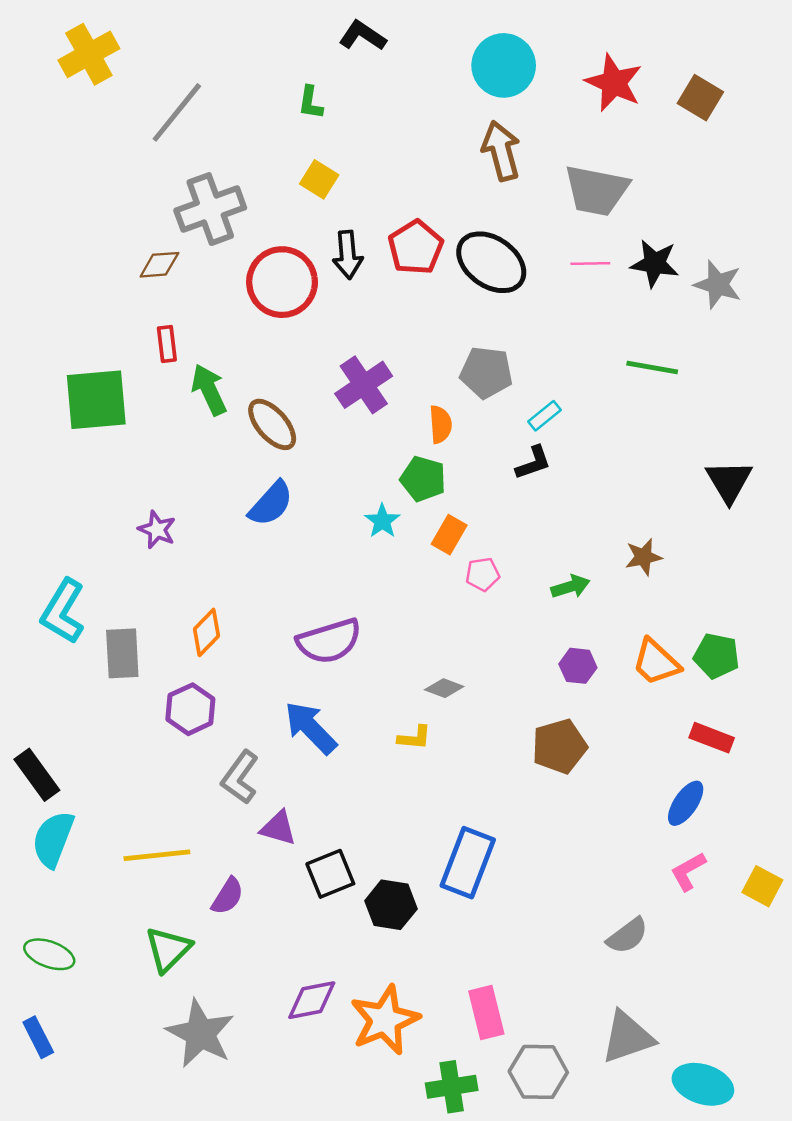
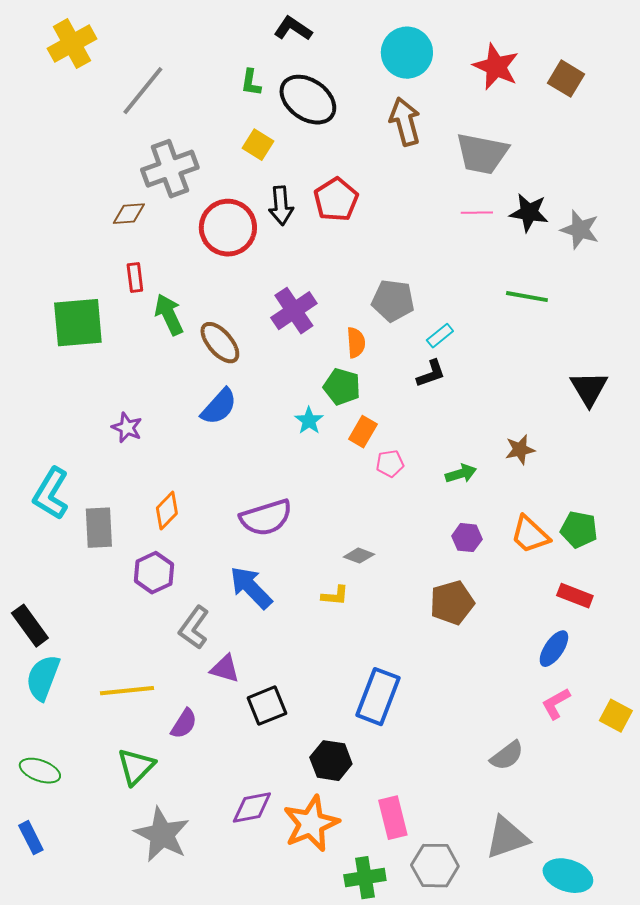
black ellipse: (491, 262) -> (308, 100), moved
black hexagon: (391, 905) -> (331, 761), moved

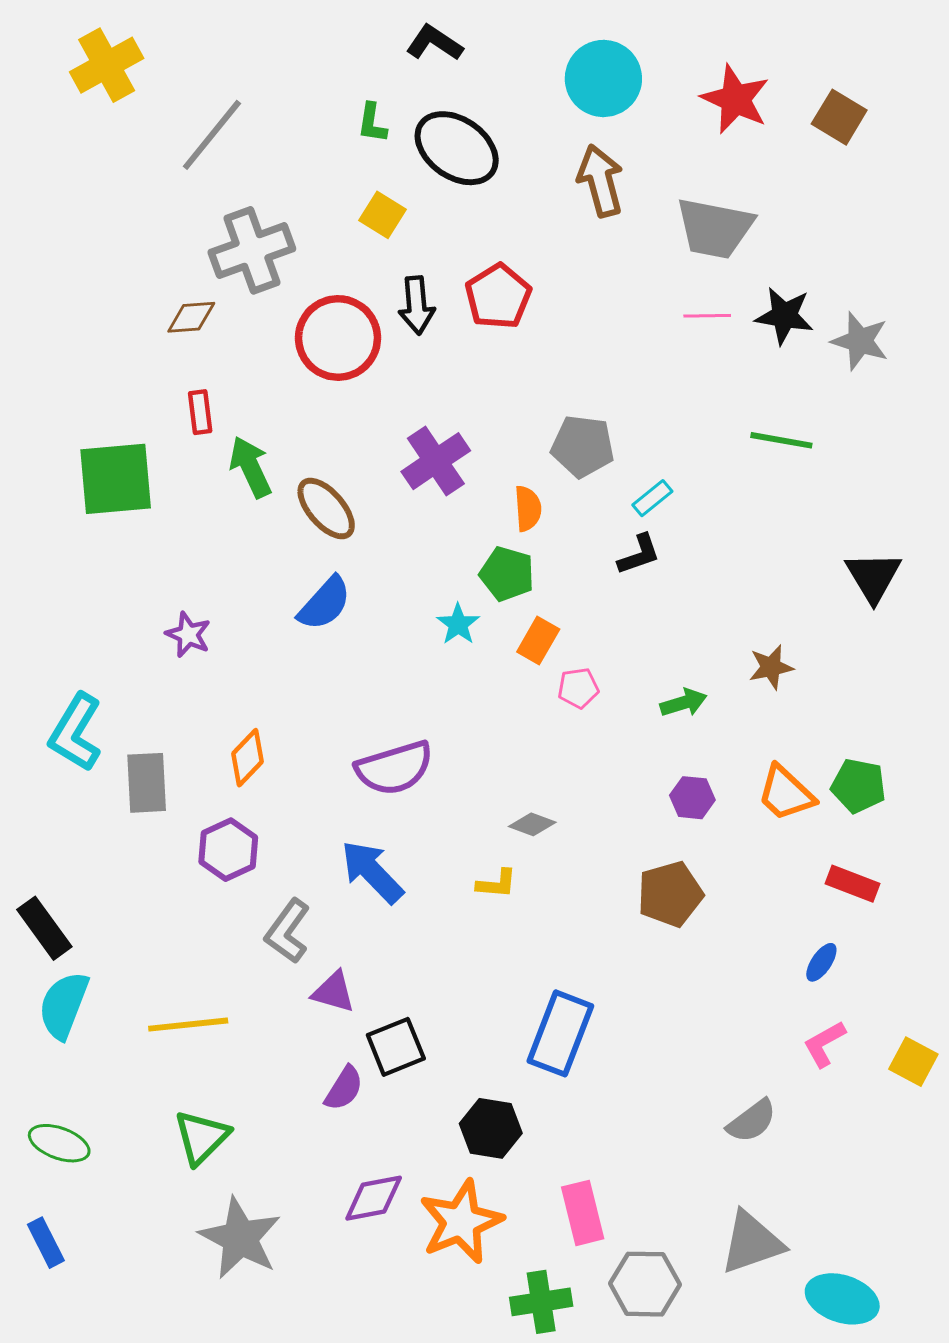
blue ellipse: (554, 649) -> (821, 962), size x0.7
purple semicircle: (184, 724) -> (344, 1088), moved

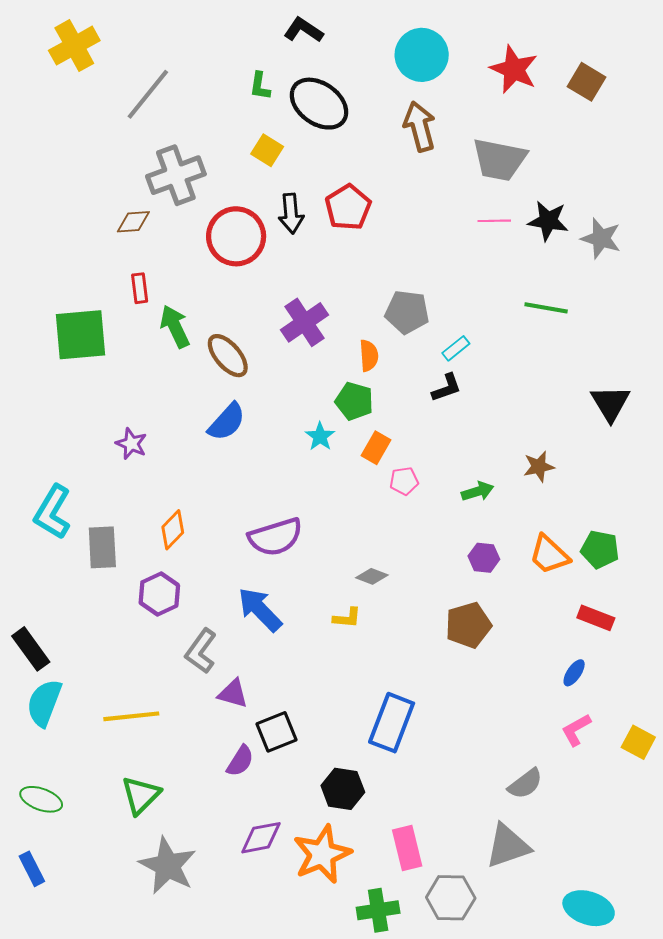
gray triangle: (752, 1243) -> (508, 846), moved

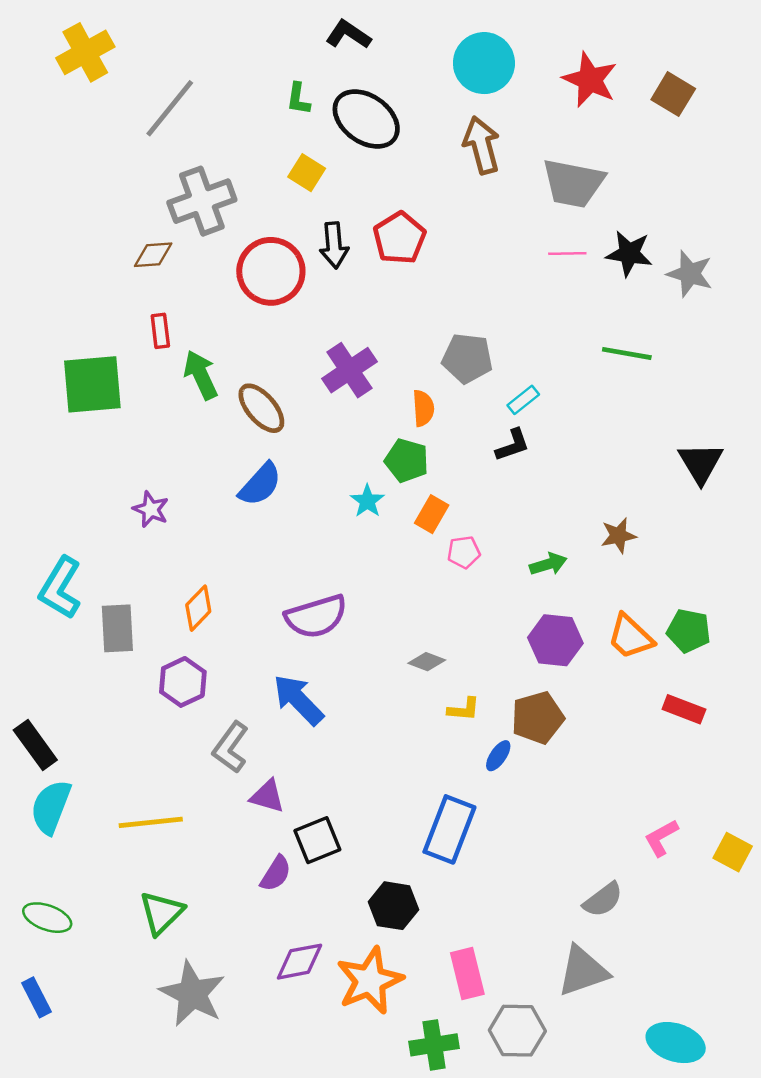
purple hexagon: (484, 558) -> (555, 640), size x1.5
yellow L-shape: (347, 618) -> (464, 709), moved
blue ellipse: (574, 673) -> (498, 756), moved

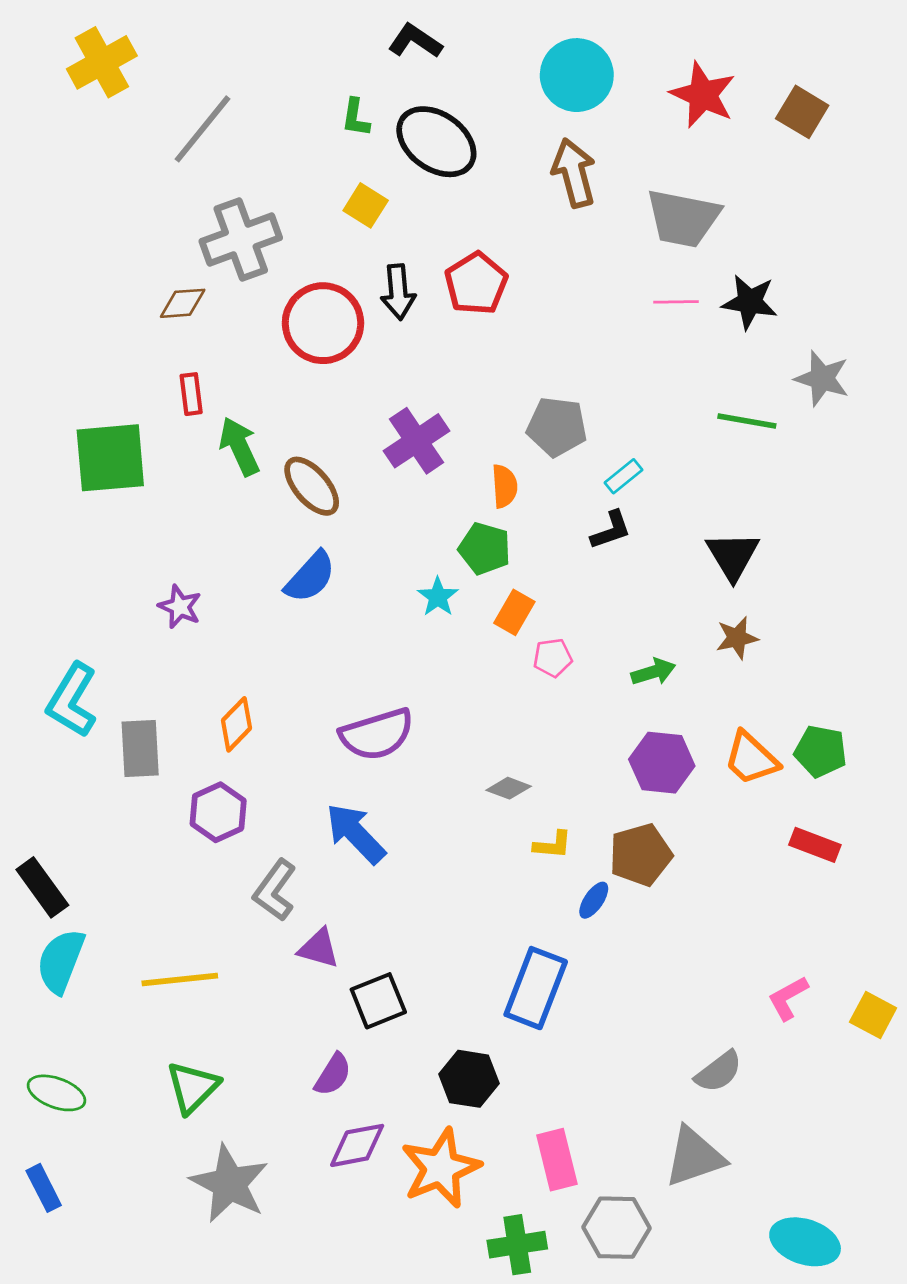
gray star: (690, 274) -> (822, 378), moved
black triangle: (701, 463) -> (733, 556), moved
purple semicircle: (276, 874) -> (333, 1075), moved

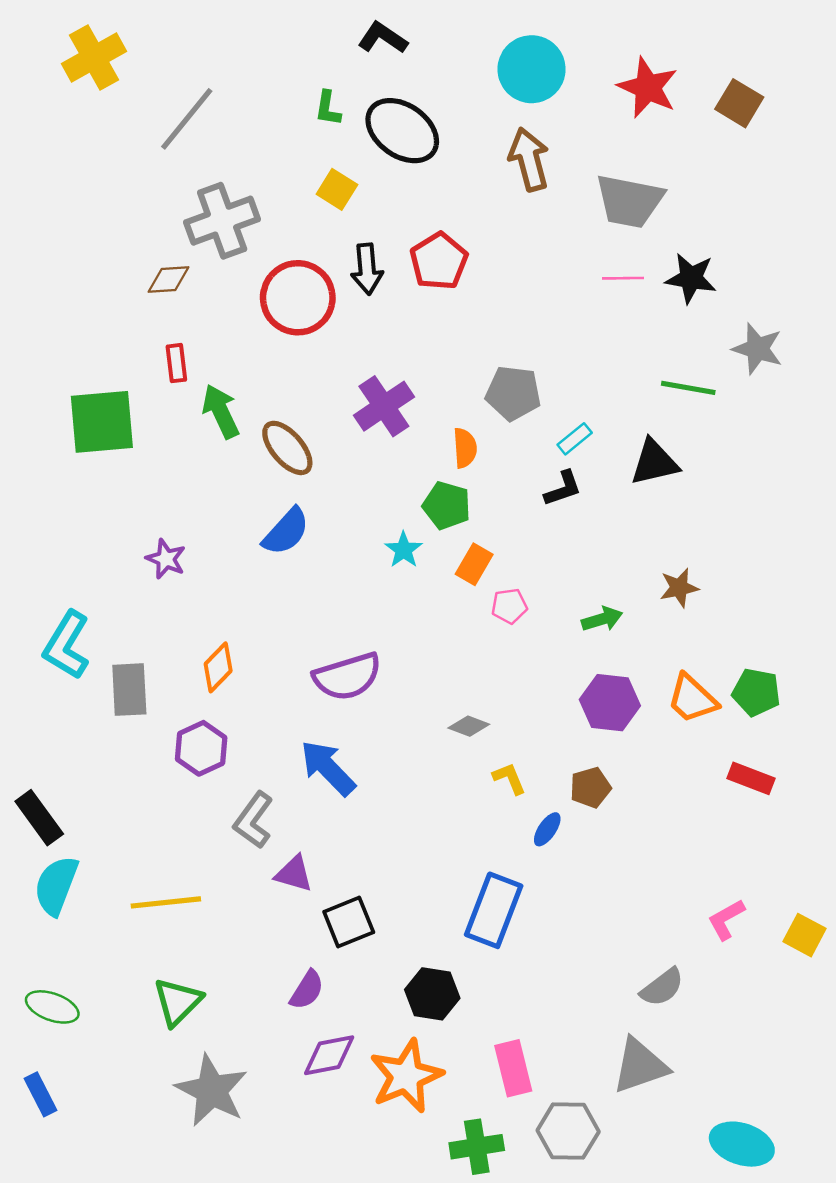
black triangle: (733, 556) -> (654, 462), moved, turned 48
yellow L-shape: (553, 845) -> (509, 778), turned -117
brown pentagon: (641, 855) -> (590, 788), size x0.7

